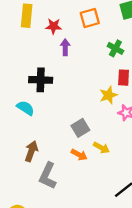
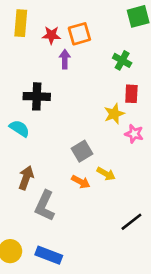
orange square: (90, 18) -> (79, 34), moved

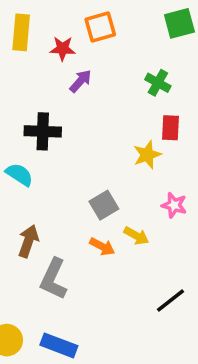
orange square: (79, 34) -> (100, 27), moved
purple arrow: (65, 59) -> (81, 81), turned 42
pink star: (134, 134) -> (174, 205), moved

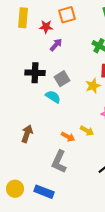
cyan semicircle: (19, 175) -> (53, 97), moved
gray square: (104, 205) -> (62, 79), moved
gray L-shape: (54, 279) -> (59, 162), moved

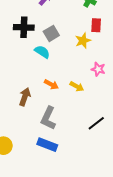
brown arrow: (27, 134) -> (25, 97), moved
orange arrow: (68, 137) -> (51, 84), moved
blue rectangle: (44, 192) -> (47, 145), moved

